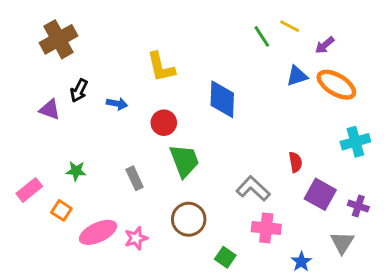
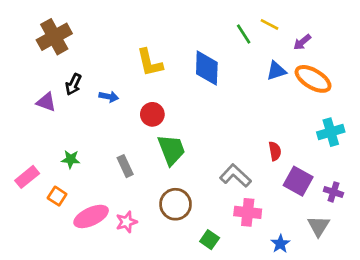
blue diamond: (222, 99) -> (207, 68), moved

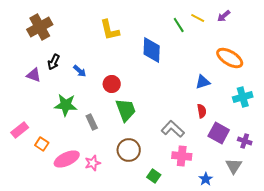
purple arrow: (302, 42) -> (224, 16), moved
yellow L-shape: (150, 63) -> (110, 30), moved
blue triangle: (276, 71) -> (203, 82), moved
blue arrow: (109, 97) -> (80, 71), turned 32
green star: (71, 159) -> (66, 105), moved, size x1.6

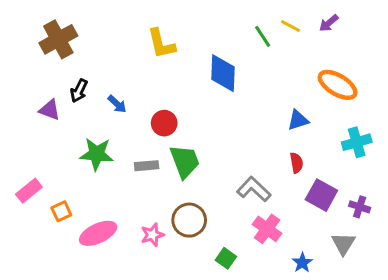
gray rectangle: (92, 122) -> (147, 166), moved, turned -70
orange square: (42, 144) -> (61, 211), turned 32
pink cross: (182, 156) -> (267, 229), turned 30
pink star: (93, 163) -> (152, 235), moved

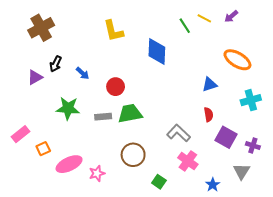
purple triangle: (50, 110) -> (35, 77), turned -49
green trapezoid: (185, 161) -> (130, 113), turned -80
pink star: (152, 235) -> (97, 173), moved

